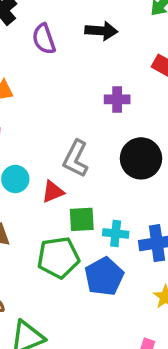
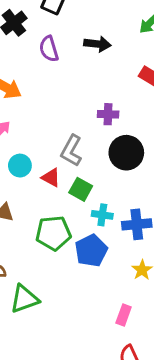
purple cross: (117, 99) -> (108, 114), moved
red triangle: (53, 192) -> (51, 178), turned 48
green square: (82, 219) -> (81, 189), moved, turned 30

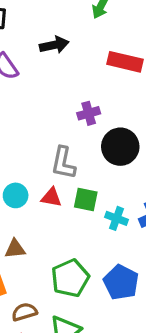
cyan cross: (102, 215) -> (116, 218), turned 30
green pentagon: (53, 233) -> (70, 278), moved
blue pentagon: (91, 251) -> (121, 282), moved

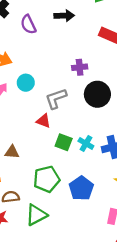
gray L-shape: (63, 163) -> (56, 99), turned 50
cyan circle: (16, 195) -> (26, 83), moved
green square: (86, 199) -> (64, 142), moved

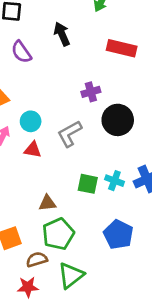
black arrow: (64, 16) -> (62, 34), turned -102
red triangle: (43, 121) -> (33, 150), moved
brown triangle: (12, 152) -> (47, 203), moved
green pentagon: (47, 179) -> (58, 234), moved

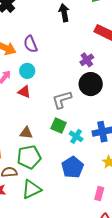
purple semicircle: (21, 52) -> (31, 44), moved
purple cross: (91, 92) -> (87, 60), moved, turned -32
gray L-shape: (70, 134) -> (62, 100), moved
cyan cross: (114, 181) -> (76, 136), moved

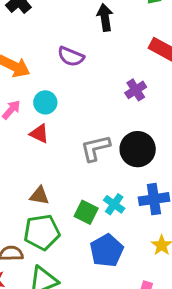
purple semicircle: (31, 44) -> (71, 56), moved, turned -48
black circle: (91, 84) -> (138, 149), moved
green square: (59, 126) -> (86, 212), moved

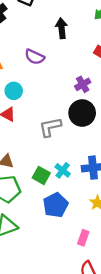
black circle: (138, 149) -> (82, 113), moved

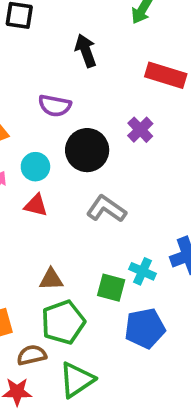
black circle: (82, 113) -> (87, 150), moved
gray L-shape: (50, 127) -> (106, 209), turned 60
blue pentagon: (55, 205) -> (145, 328), turned 30

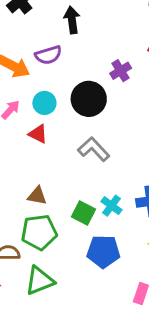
black arrow: (86, 51) -> (72, 20), moved
purple semicircle: (55, 106) -> (48, 55), moved, turned -40
purple cross: (140, 130) -> (121, 71), moved

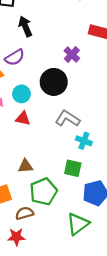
brown triangle: (37, 196) -> (25, 166), moved
cyan cross: (111, 206) -> (84, 141), moved
green triangle: (40, 281) -> (78, 224), moved

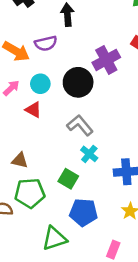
purple cross: (72, 55) -> (106, 60), size x1.5

